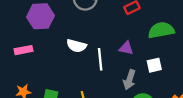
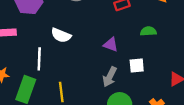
green semicircle: (161, 30) -> (148, 31), size x0.6
white line: (100, 59) -> (39, 59), moved

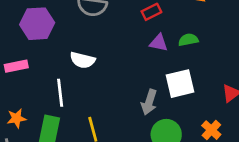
purple triangle: (111, 45) -> (159, 43), moved
white square: (137, 65) -> (180, 84), size x1.5

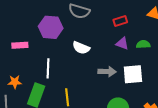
purple hexagon: (37, 24) -> (51, 27), moved
white semicircle: (83, 60) -> (81, 48), moved
gray arrow: (149, 102) -> (107, 72), moved, turned -114

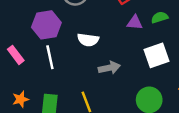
pink rectangle: (20, 45) -> (16, 55), turned 70
white line: (48, 68) -> (50, 57), moved
gray arrow: (107, 72) -> (109, 68), moved

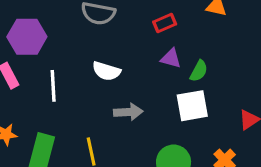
green semicircle: (160, 17) -> (199, 71), moved, turned 126
purple hexagon: (46, 25) -> (27, 37), moved

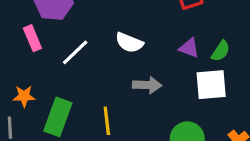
purple triangle: (171, 58) -> (189, 48), moved
white line: (53, 86) -> (75, 52), turned 44

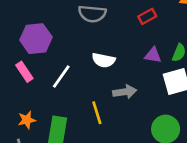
yellow line: (107, 121) -> (97, 113), moved

